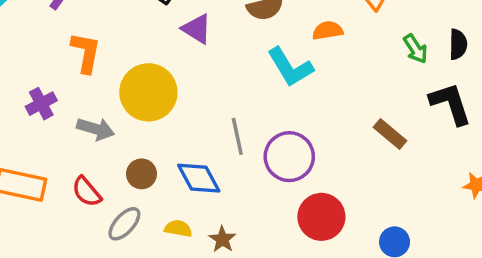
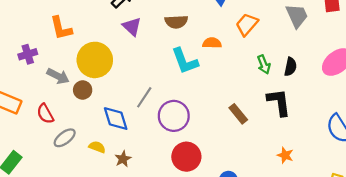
orange L-shape: (86, 53) -> (61, 28), turned 145
gray line: (237, 136) -> (144, 97), turned 35
brown circle: (142, 174) -> (83, 90), moved

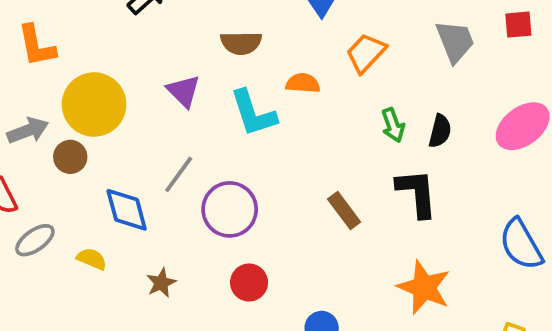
purple triangle: (132, 27) -> (184, 91), moved
gray arrow: (58, 76) -> (28, 130), turned -50
orange star: (285, 155) -> (424, 287), size x1.8
red circle: (186, 157) -> (249, 283), size x0.7
brown star: (123, 159) -> (161, 283), moved

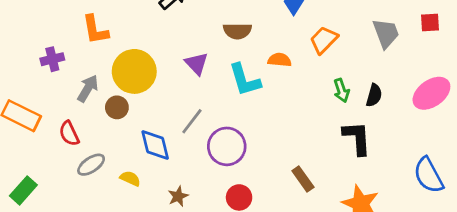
gray arrow: (28, 130) -> (88, 88), turned -40
brown rectangle: (344, 211) -> (303, 179), moved

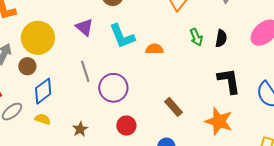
orange semicircle: (280, 60) -> (154, 49), moved
gray line: (192, 121) -> (85, 71), turned -50
black L-shape: (357, 138) -> (229, 81), moved
blue diamond: (155, 145) -> (43, 91), moved, turned 72

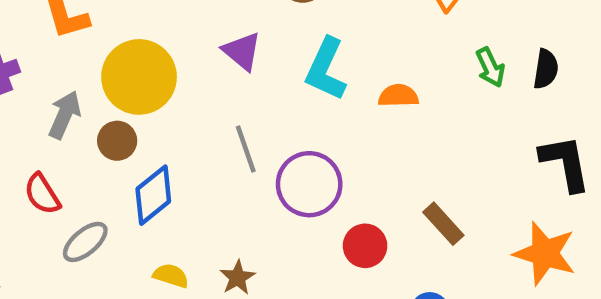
cyan L-shape: (122, 36) -> (326, 69), turned 48
yellow semicircle: (43, 119) -> (171, 276), moved
red circle: (126, 126) -> (365, 246), moved

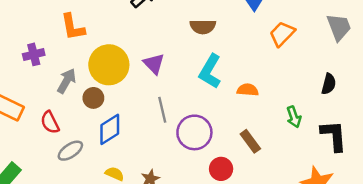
purple triangle: (242, 51) -> (154, 64), moved
green arrow: (490, 67) -> (294, 117), moved
brown rectangle: (443, 224) -> (250, 141), moved

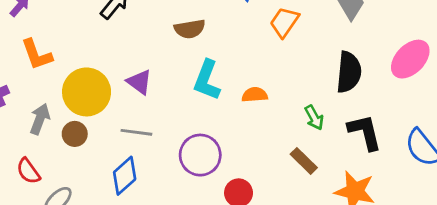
black semicircle: (329, 84) -> (349, 72), size x1.6
gray line: (162, 110) -> (136, 132), moved, turned -60
blue diamond: (110, 129) -> (125, 176), moved
brown rectangle: (250, 141) -> (304, 161), moved

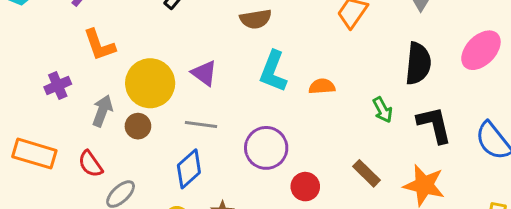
brown rectangle: (304, 161) -> (367, 173), moved

